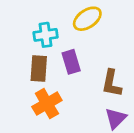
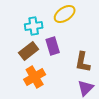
brown rectangle: (39, 69) -> (29, 51), turned 48

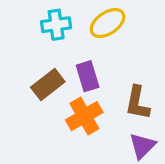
cyan cross: (34, 26) -> (56, 25), moved
orange cross: (35, 77) -> (84, 116), moved

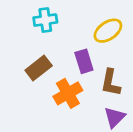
yellow ellipse: (108, 23) -> (108, 31), moved
purple rectangle: (88, 76) -> (84, 61), moved

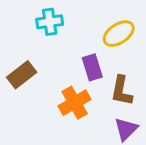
brown rectangle: (39, 68) -> (22, 75), moved

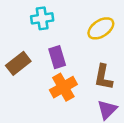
purple rectangle: (92, 67) -> (57, 57), moved

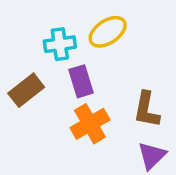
cyan cross: (42, 18) -> (60, 44), moved
yellow ellipse: (101, 28) -> (108, 32), moved

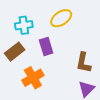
cyan cross: (60, 44) -> (24, 25), moved
orange cross: (90, 124) -> (33, 78), moved

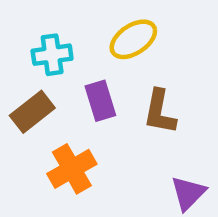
brown L-shape: (83, 63) -> (160, 112), moved

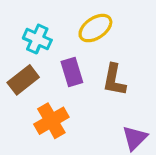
cyan cross: (52, 55) -> (37, 39), turned 32

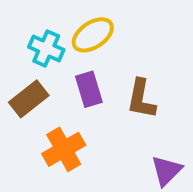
yellow ellipse: (95, 28) -> (93, 35), moved

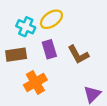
brown rectangle: (29, 99) -> (16, 55), turned 30
brown L-shape: (141, 99) -> (78, 55), turned -40

